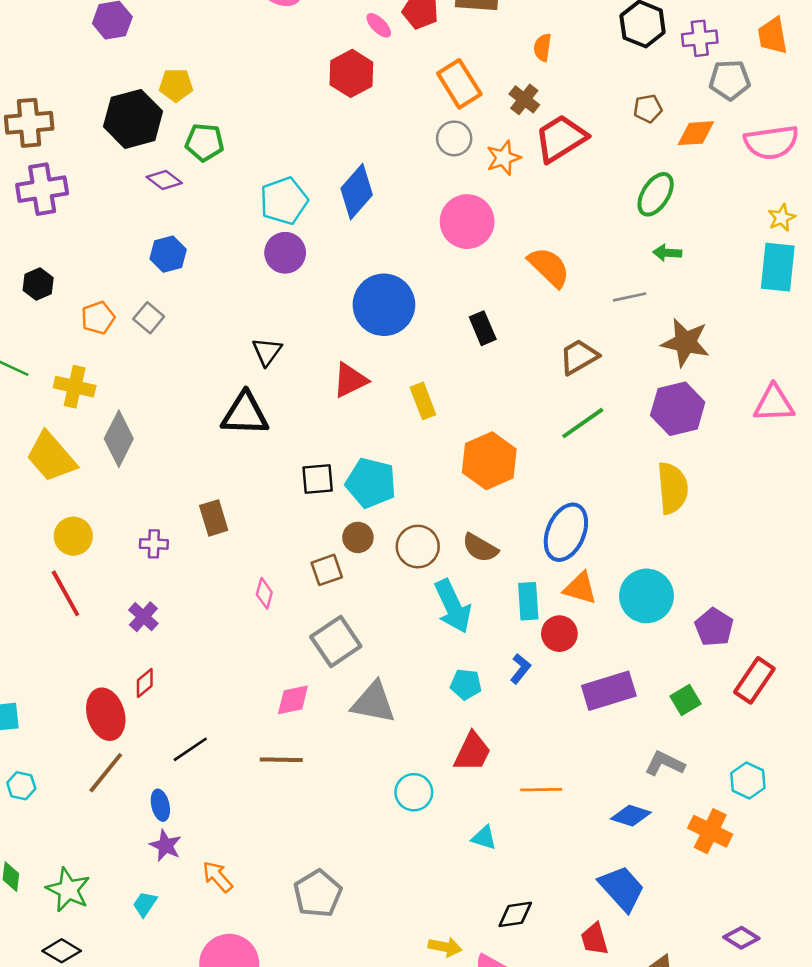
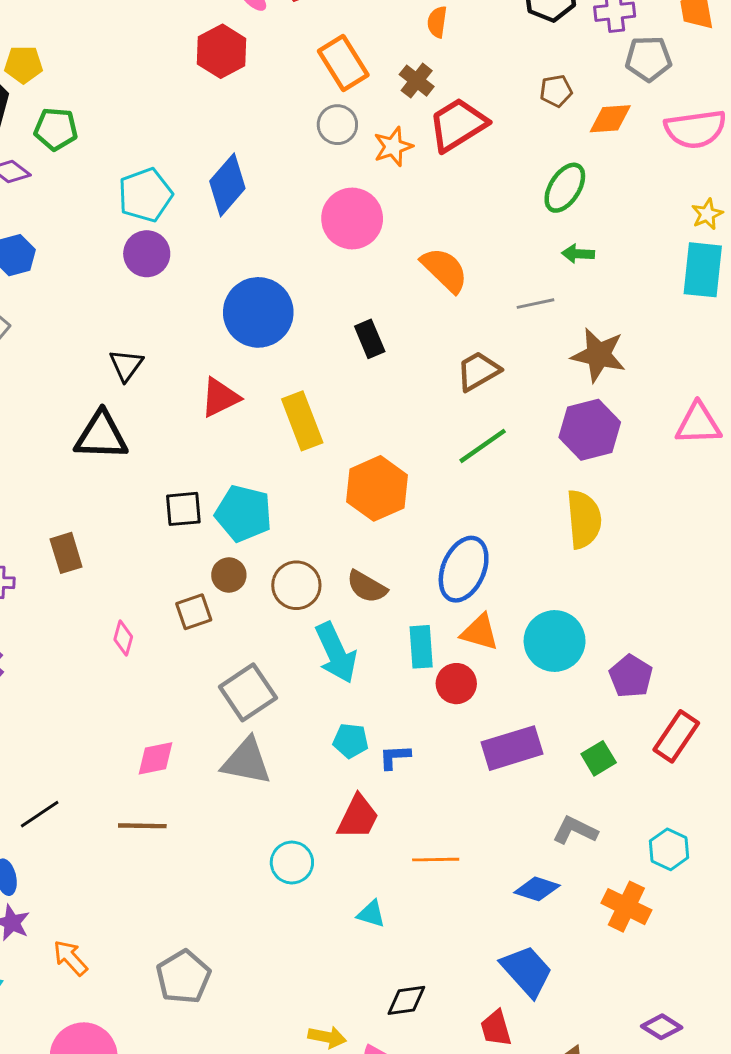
yellow rectangle: (423, 401) -> (302, 421), size x1.4
gray square: (336, 641) -> (248, 692), moved
blue L-shape: (520, 669) -> (395, 757), moved, turned -132

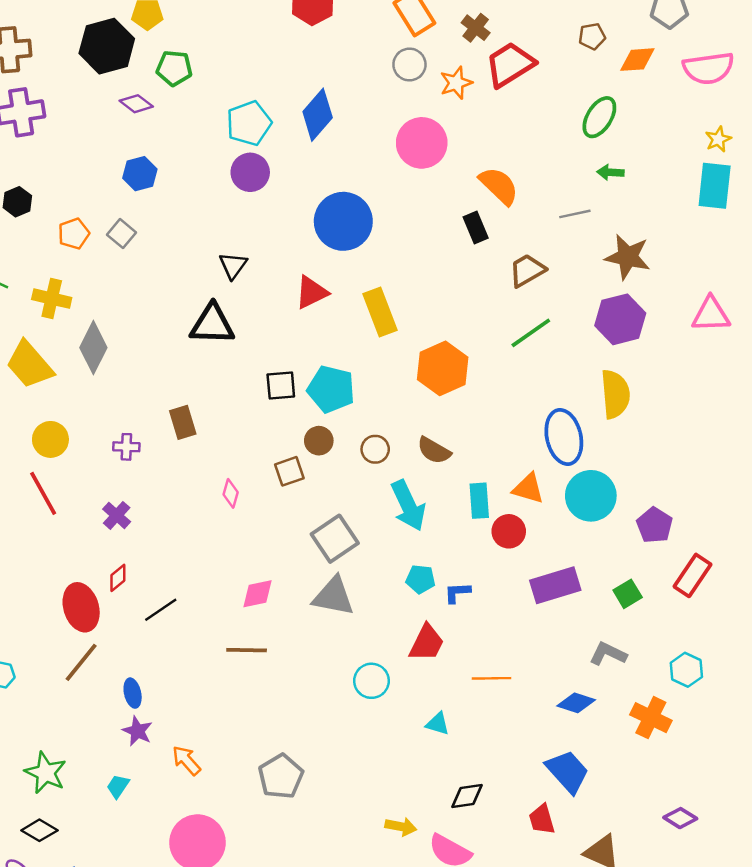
black rectangle: (370, 339) -> (476, 227), moved
blue ellipse: (464, 569) -> (564, 437), moved, turned -36
brown circle: (296, 585) -> (375, 449), size x0.7
black line: (40, 814) -> (161, 610), moved

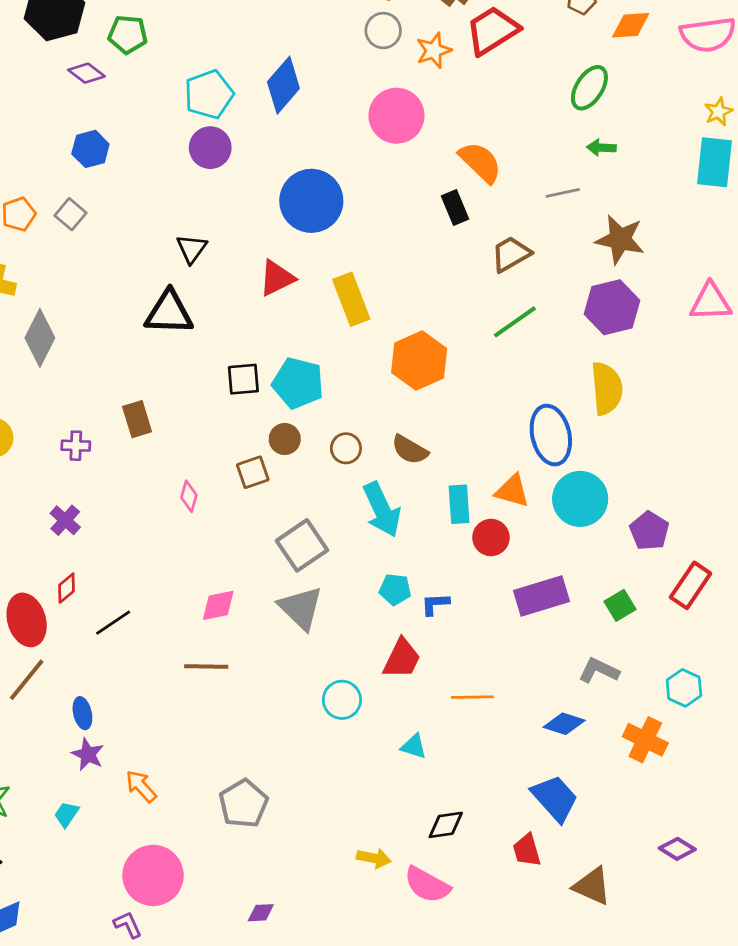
gray triangle: (334, 596) -> (301, 608), turned 33

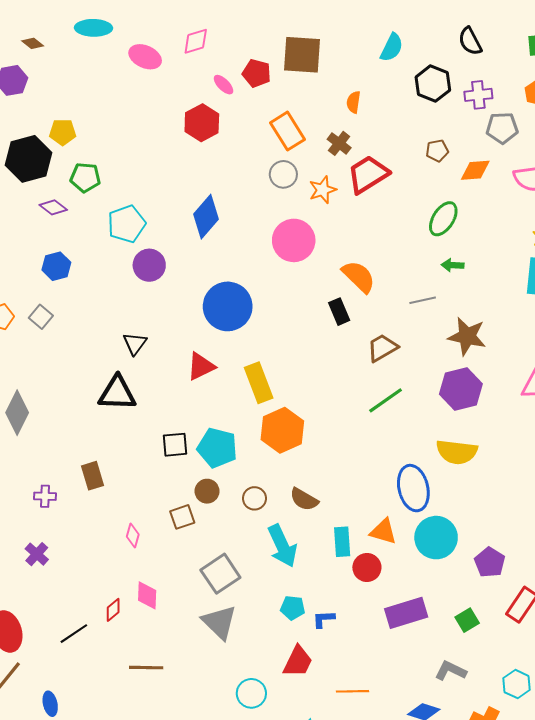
cyan pentagon: (209, 94) -> (127, 224), moved
orange hexagon: (419, 361) -> (282, 430), moved
yellow semicircle: (607, 388) -> (457, 452), turned 102
red diamond: (67, 588) -> (113, 610), moved
pink diamond: (218, 605) -> (147, 595), moved, turned -76

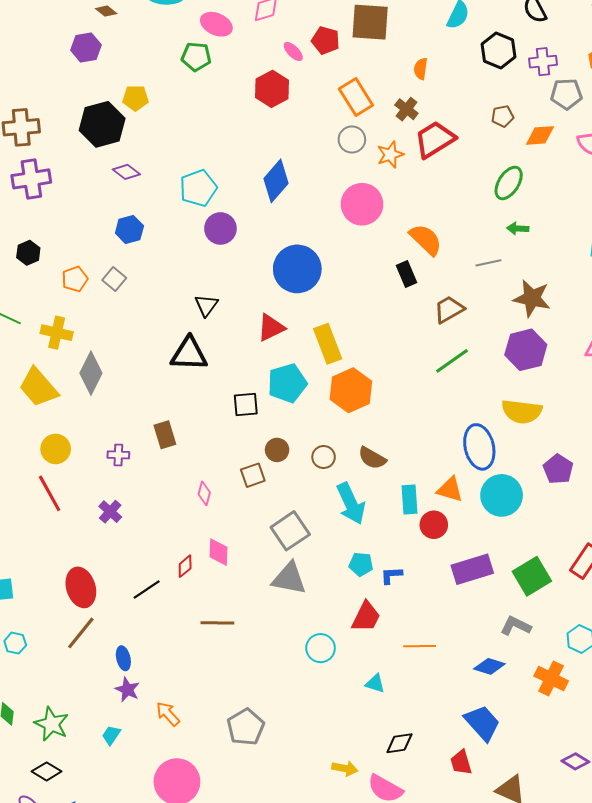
green pentagon: (85, 177) -> (196, 57), moved
cyan pentagon: (217, 448) -> (287, 383), moved, turned -30
purple pentagon: (490, 562) -> (558, 469), moved
green square: (467, 620) -> (532, 576), size x1.6
gray triangle: (219, 622) -> (289, 578), turned -33

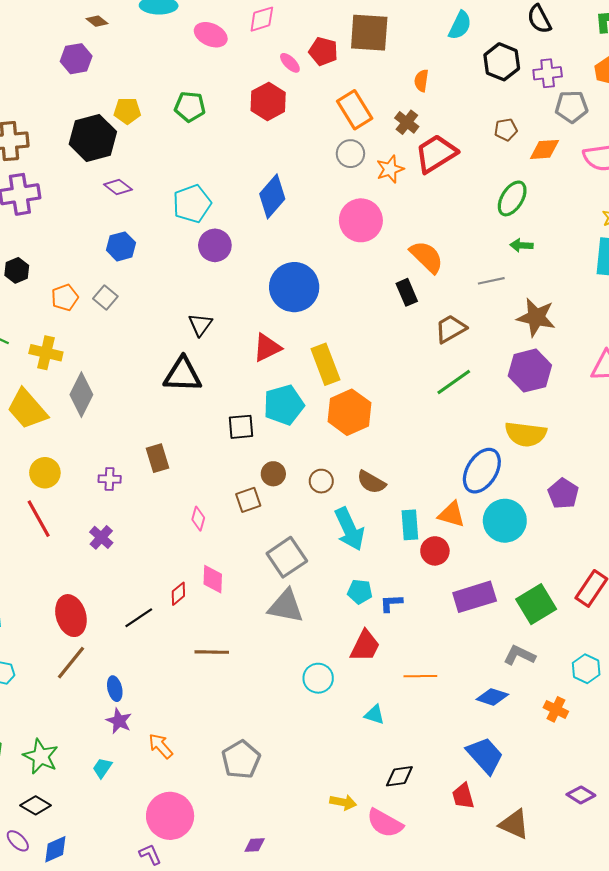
green pentagon: (196, 57) -> (190, 107), moved
blue ellipse: (479, 447) -> (482, 471), turned 45
orange cross: (551, 678) -> (556, 709), size x0.7

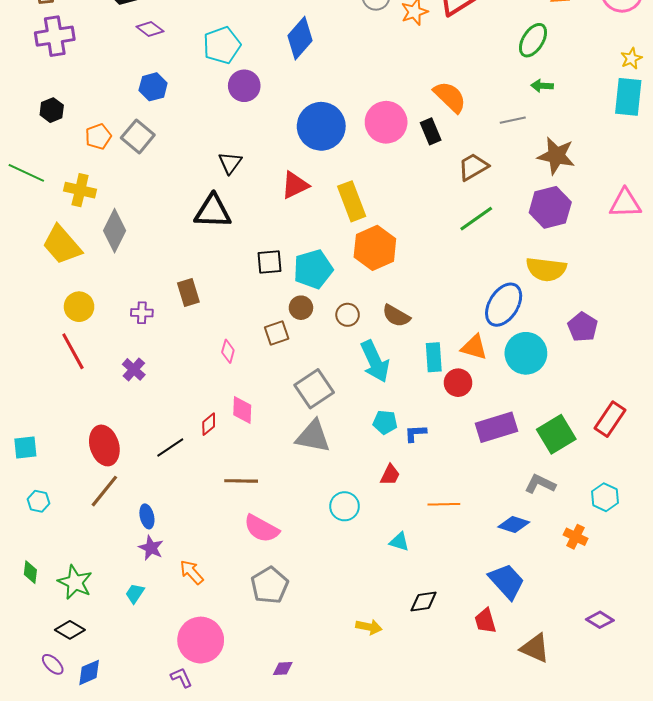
pink circle: (361, 220) -> (386, 122), moved
gray square: (105, 298) -> (138, 136), size x1.4
cyan pentagon: (284, 405) -> (313, 269), moved
red trapezoid: (365, 646) -> (390, 475), size x0.7
pink semicircle: (385, 823) -> (261, 529), moved

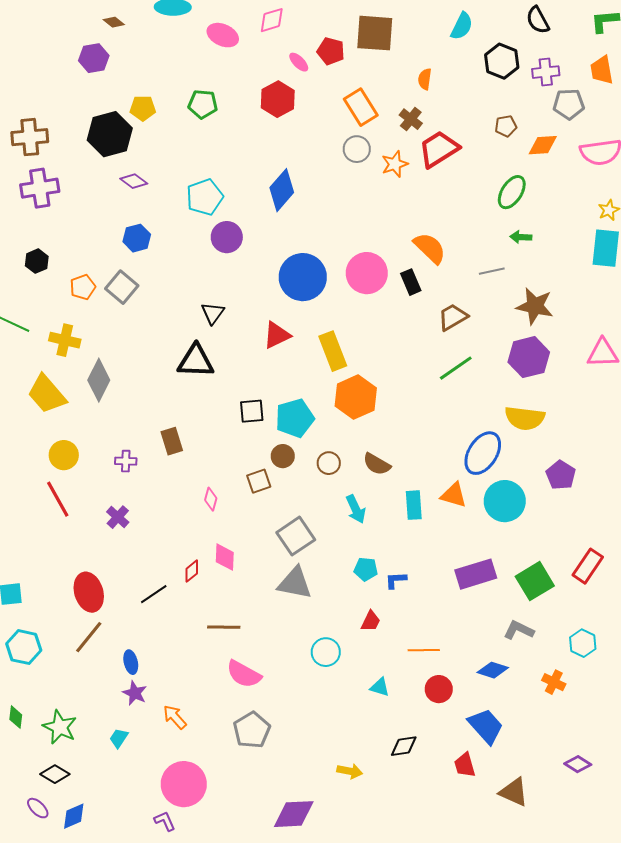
cyan arrow: (375, 361) -> (356, 509), size x0.7
red circle: (458, 383) -> (439, 689), moved
cyan hexagon: (39, 501) -> (24, 647), size x1.6
purple diamond: (283, 668) -> (294, 814), moved, size x2.0

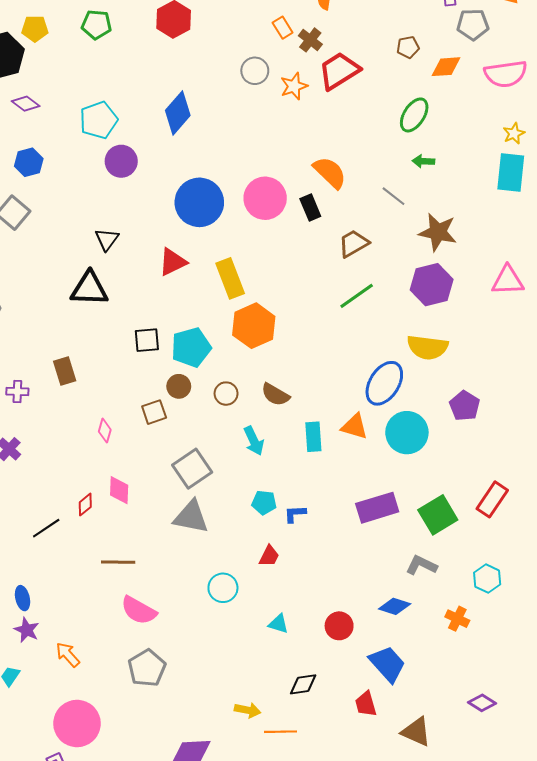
orange rectangle: (361, 107) -> (283, 28), moved, size x0.6
gray line: (492, 271) -> (394, 196), turned 50
orange line: (424, 650) -> (281, 732), moved

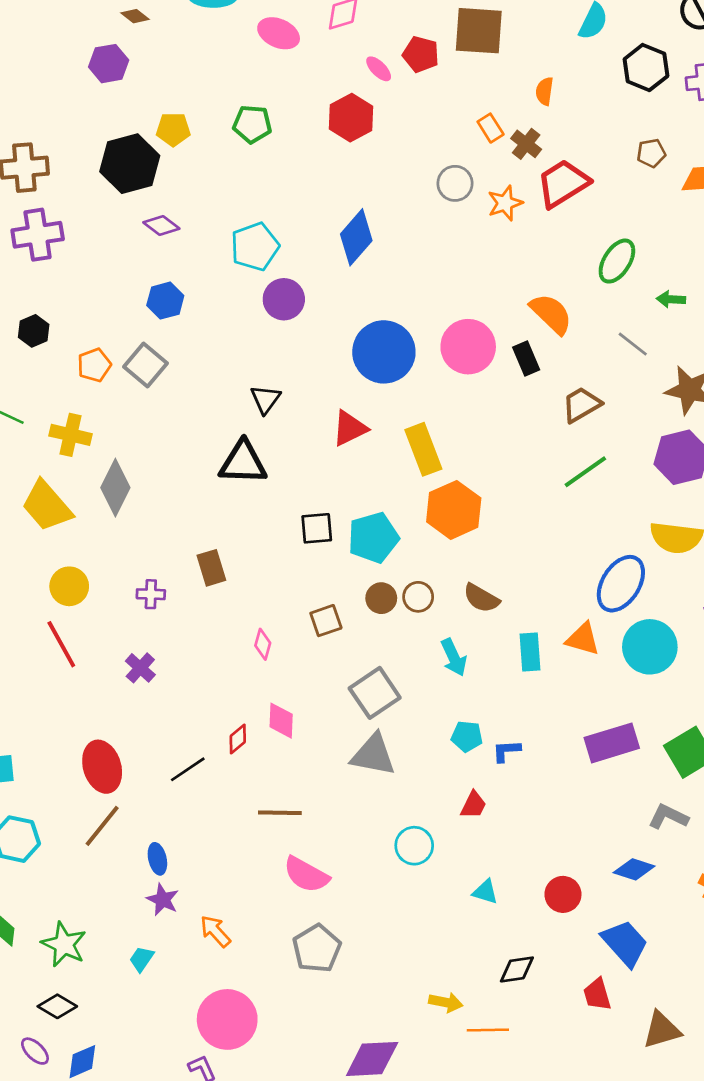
green ellipse: (414, 115) -> (617, 261), moved
brown circle: (179, 386) -> (381, 598), moved
brown triangle: (416, 732) -> (662, 1030), turned -40

